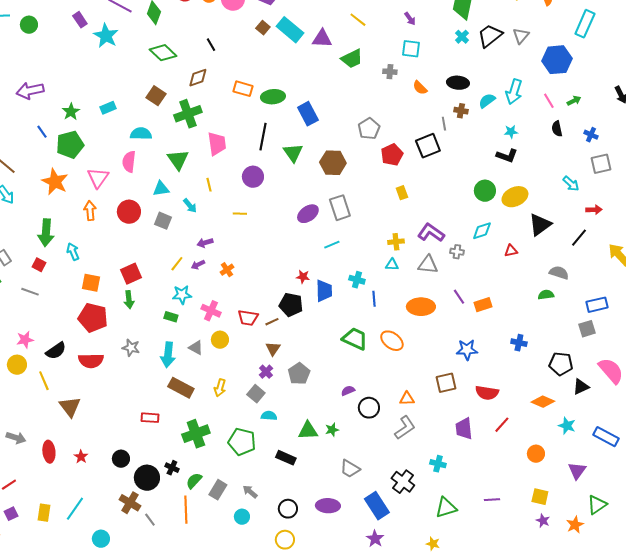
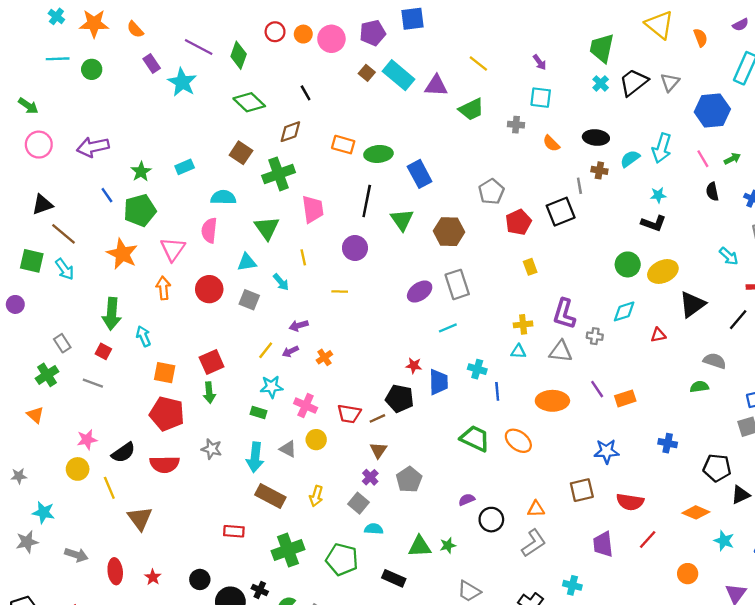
purple L-shape: (431, 233) -> (564, 314), turned -108

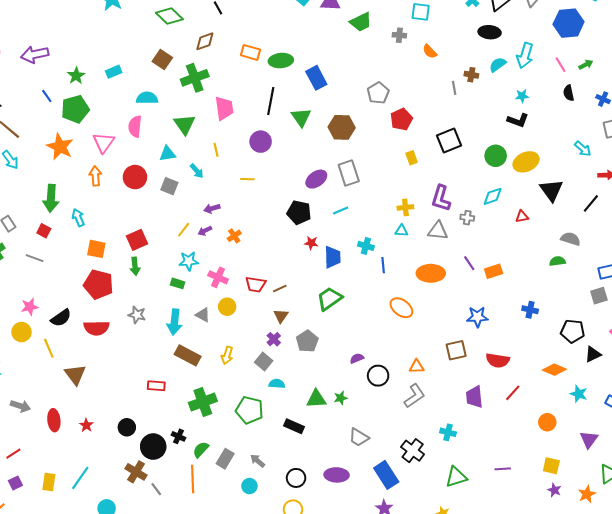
black ellipse: (596, 138) -> (490, 32), moved
black square: (561, 212) -> (449, 141), moved
black triangle: (692, 304) -> (551, 190), turned -30
black pentagon: (400, 398) -> (299, 213), moved
green trapezoid: (475, 438) -> (329, 299), moved, turned -60

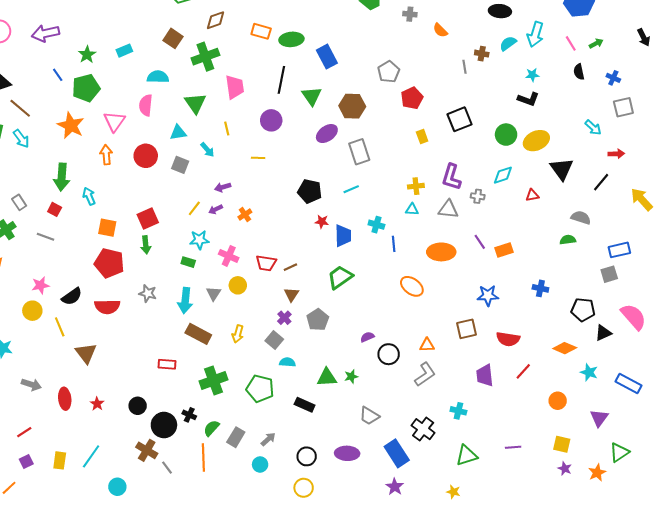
purple ellipse: (316, 179) -> (327, 134), moved
gray triangle: (203, 315) -> (214, 293), turned 35
gray arrow: (258, 461) -> (268, 439), turned 98

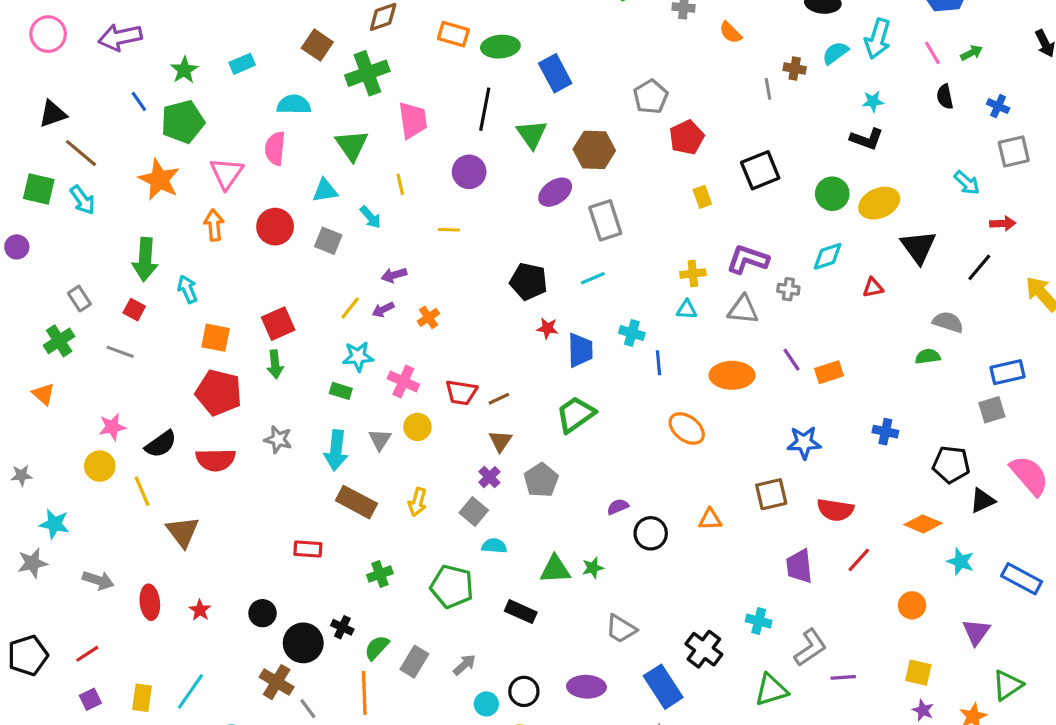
purple L-shape: (451, 177) -> (748, 259), turned 92
gray L-shape: (425, 374) -> (810, 648), moved
green cross: (214, 380) -> (380, 574), size x0.6
cyan circle: (260, 464) -> (486, 704), moved

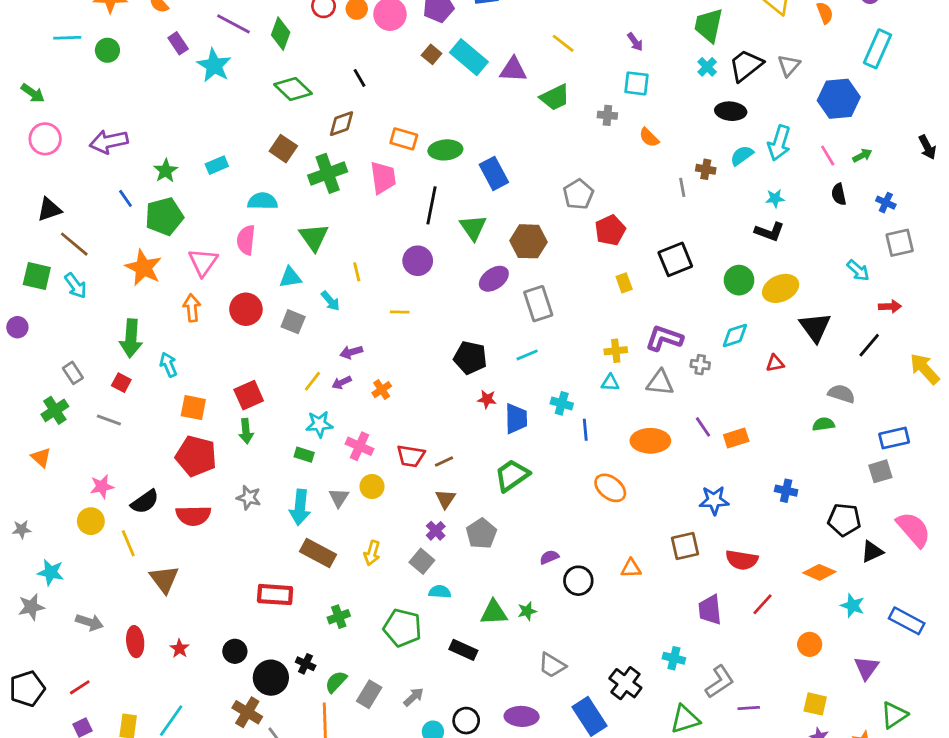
pink trapezoid: (413, 120) -> (383, 178), moved
red rectangle: (308, 549) -> (275, 595), size x1.4

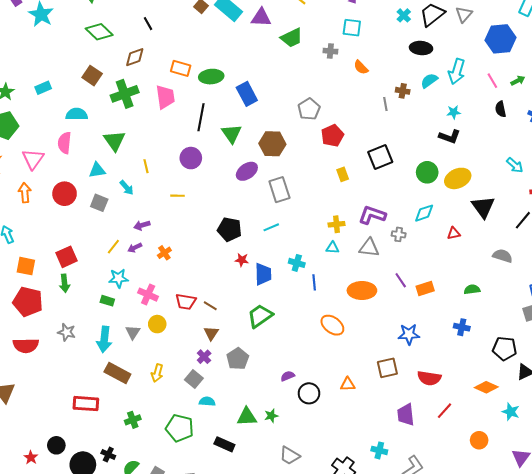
green semicircle: (823, 424) -> (472, 289), moved
brown line: (444, 462) -> (210, 306), turned 56
red star: (179, 649) -> (31, 458), moved

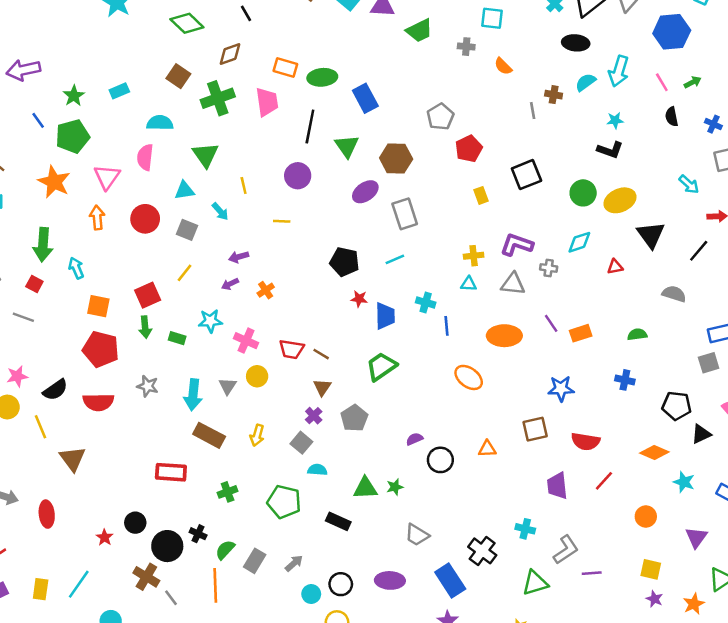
yellow line: (113, 247) -> (184, 273), moved
green rectangle: (107, 301) -> (177, 338), moved

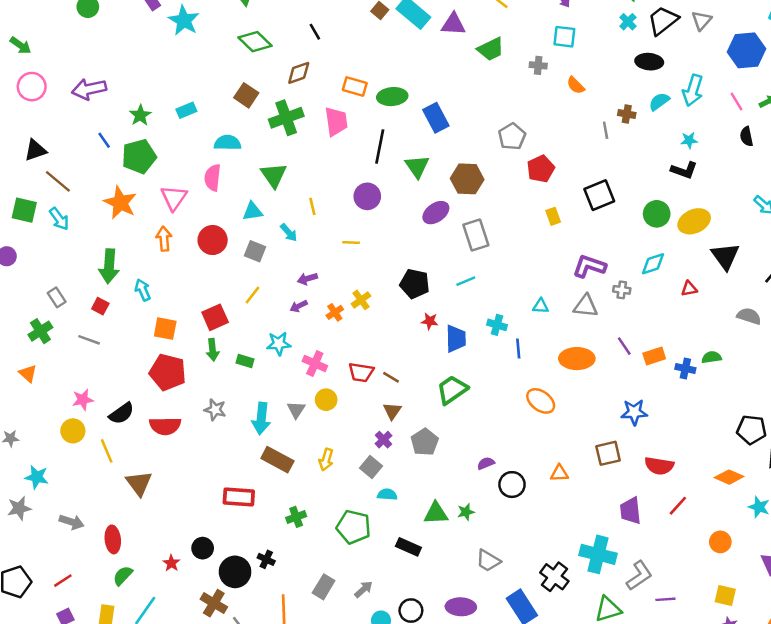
yellow cross: (474, 256) -> (361, 300), moved, turned -30
blue cross: (625, 380) -> (685, 369), moved
cyan cross: (525, 529) -> (598, 554), size x1.8
green semicircle: (225, 550) -> (123, 576), moved

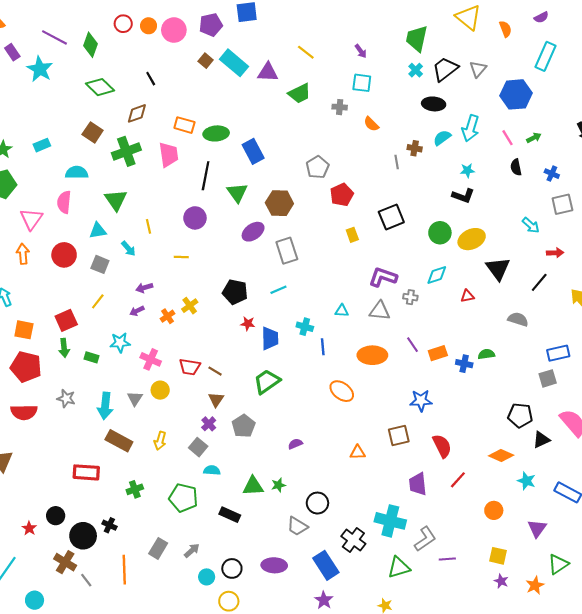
red semicircle: (659, 466) -> (442, 446), turned -125
black circle: (512, 485) -> (317, 503), moved

